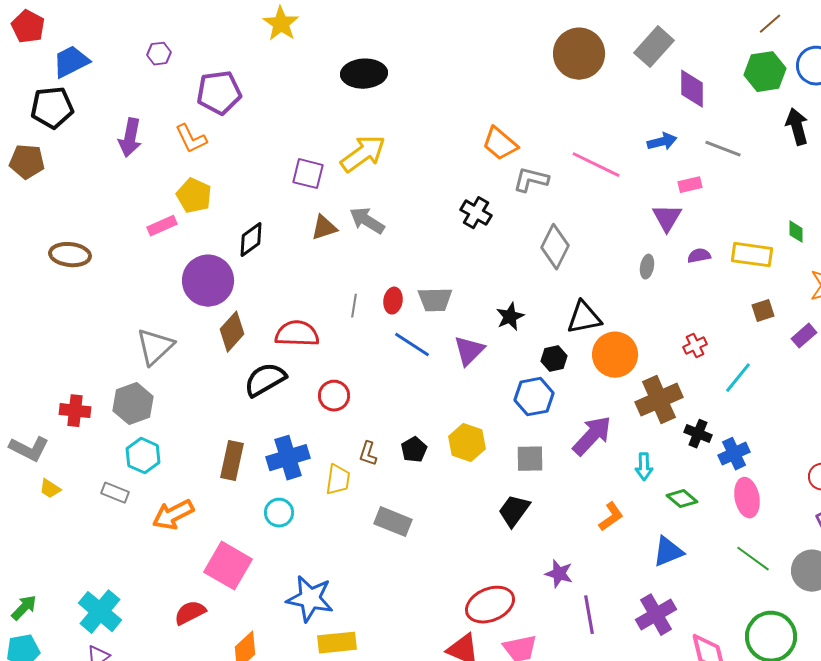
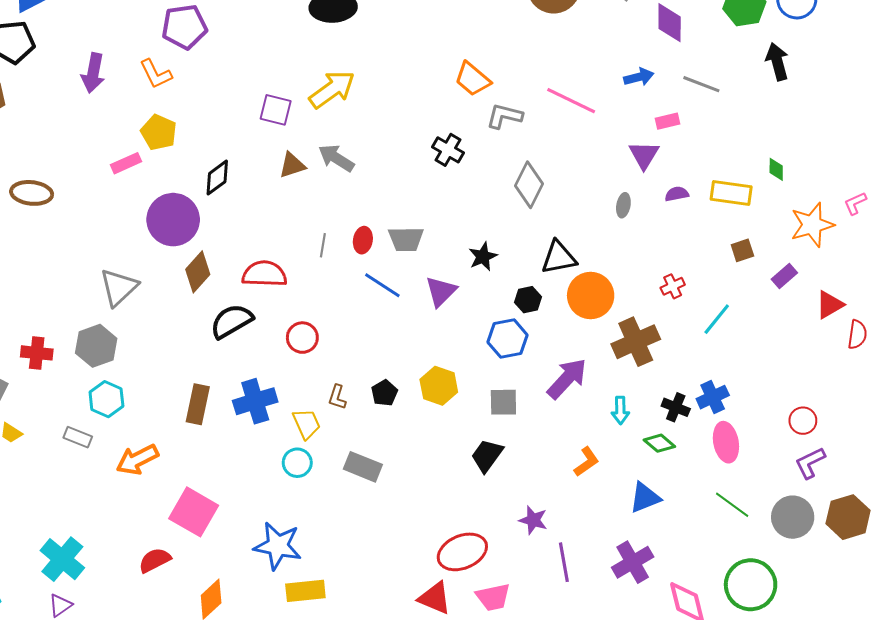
black cross: (698, 434) -> (676, 407), moved
yellow trapezoid: (338, 480) -> (306, 424), turned -32
cyan circle: (279, 513) -> (297, 463), moved

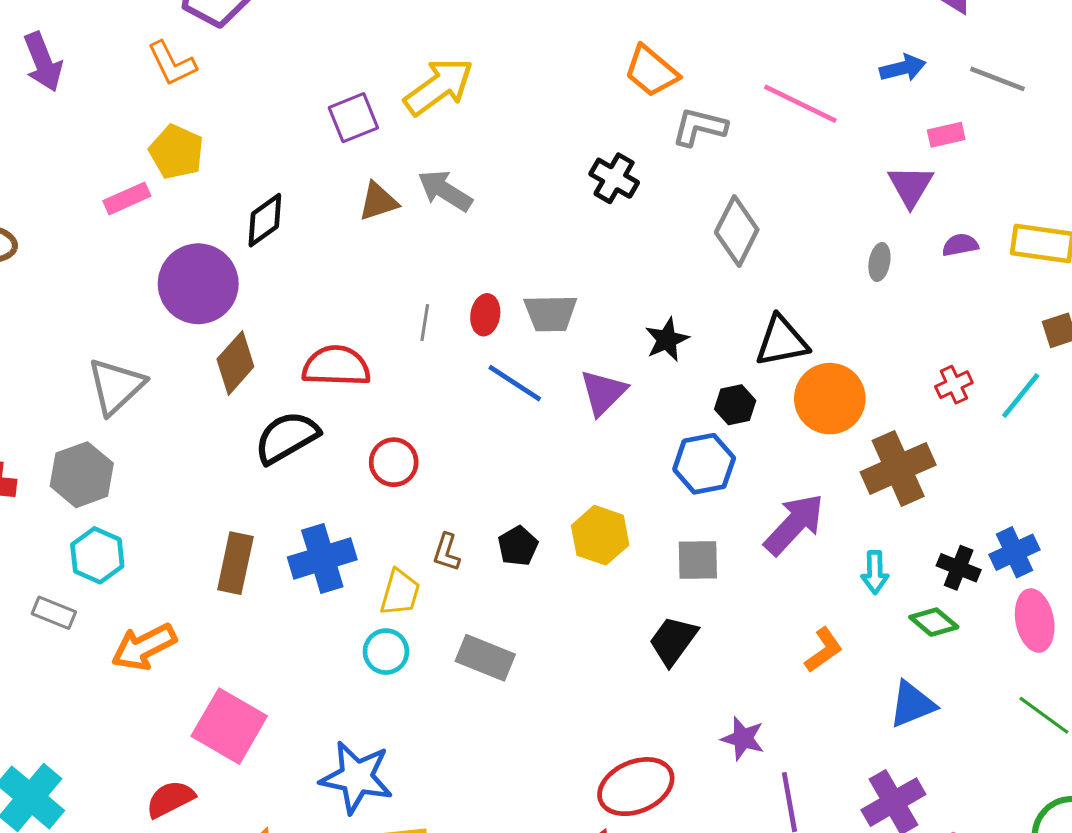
purple arrow: (93, 73) -> (43, 62), moved, turned -33
purple square: (276, 110) -> (353, 118), turned -36
cyan line: (717, 319) -> (1021, 395), moved
yellow trapezoid: (306, 424) -> (400, 593), turned 40

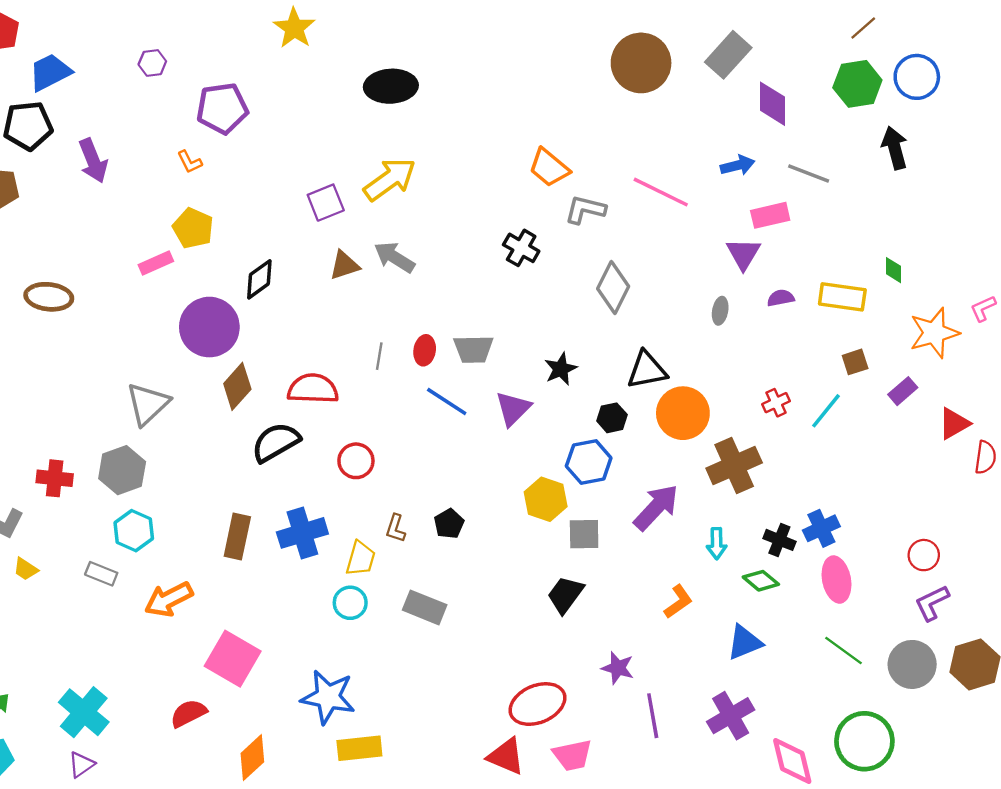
orange L-shape: (172, 63) -> (190, 162), size x0.7
pink rectangle: (946, 135) -> (770, 215), size x1.4
yellow hexagon: (600, 535) -> (546, 499), moved

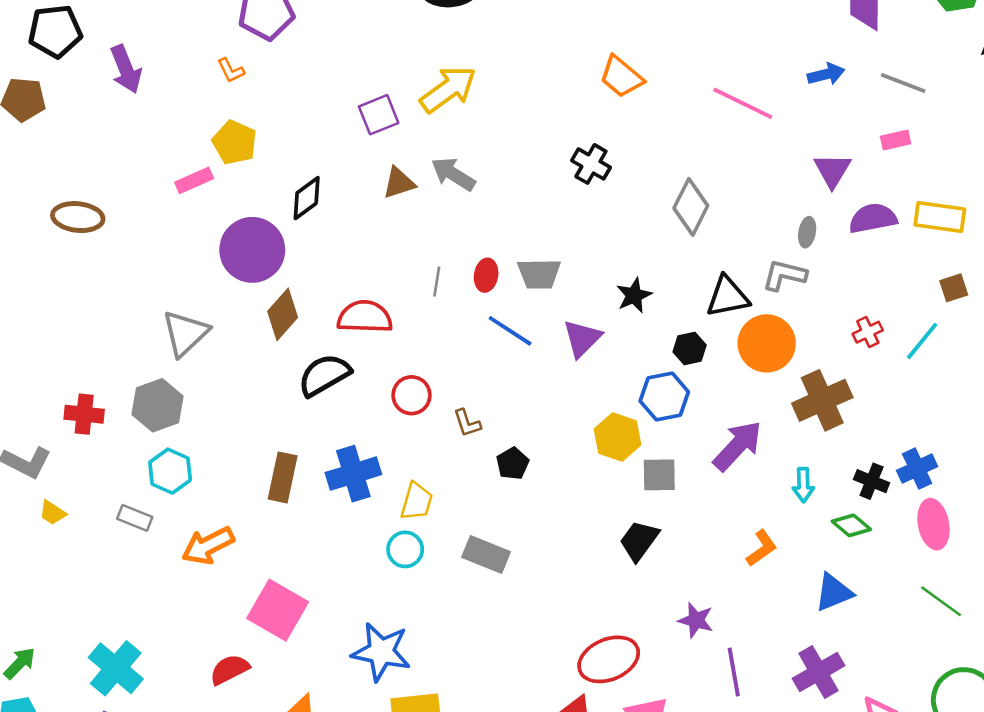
gray L-shape: (585, 210) -> (784, 275), moved
pink rectangle: (770, 215) -> (896, 140), moved, size x0.7
purple semicircle: (781, 298) -> (873, 218), size x1.6
brown L-shape: (396, 528) -> (467, 423), moved, turned -36

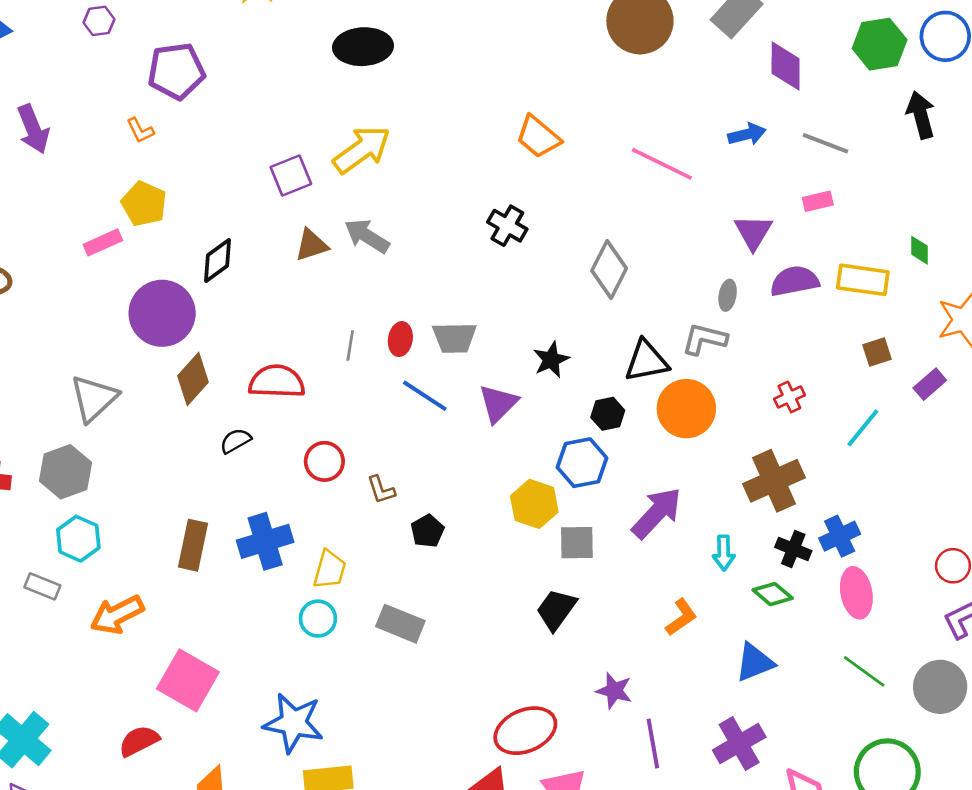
cyan line: (922, 341) -> (863, 428), moved
black semicircle: (324, 375) -> (236, 441), size x0.6
brown cross: (822, 400) -> (774, 481), moved

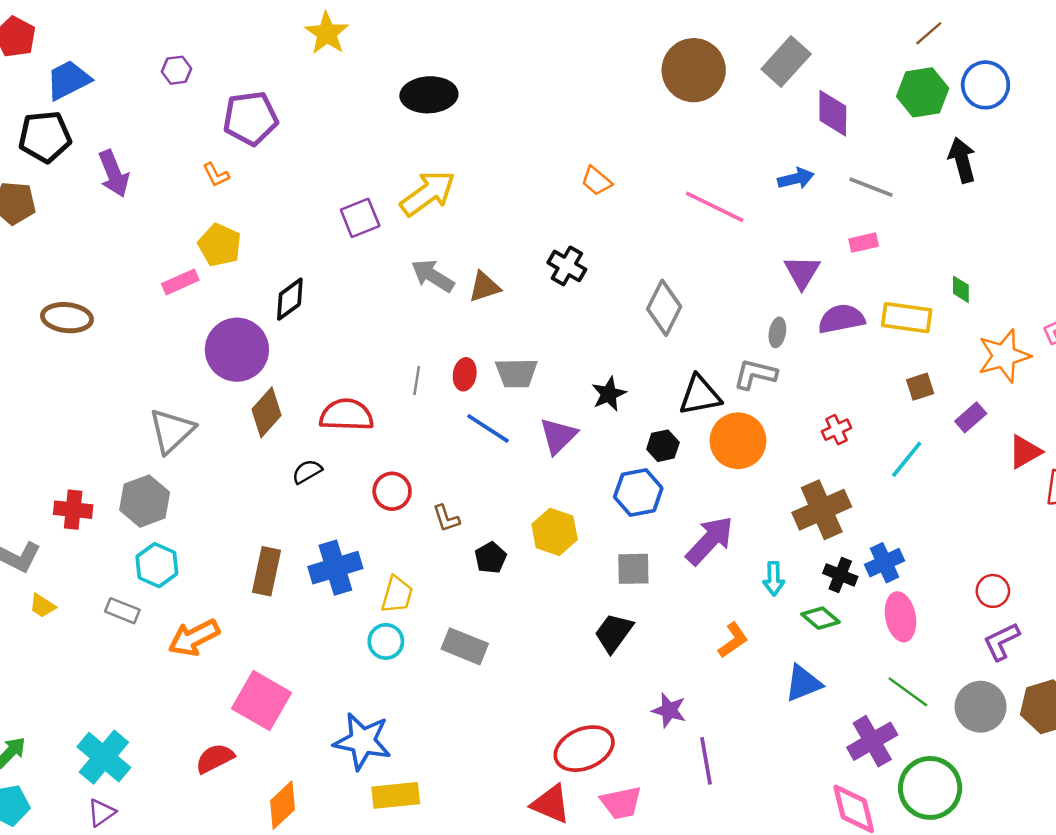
orange trapezoid: (538, 137) -> (596, 181), size x0.7
brown triangle: (312, 245) -> (484, 287), moved
yellow hexagon: (534, 504) -> (555, 532), moved
purple cross: (739, 744) -> (872, 741), moved

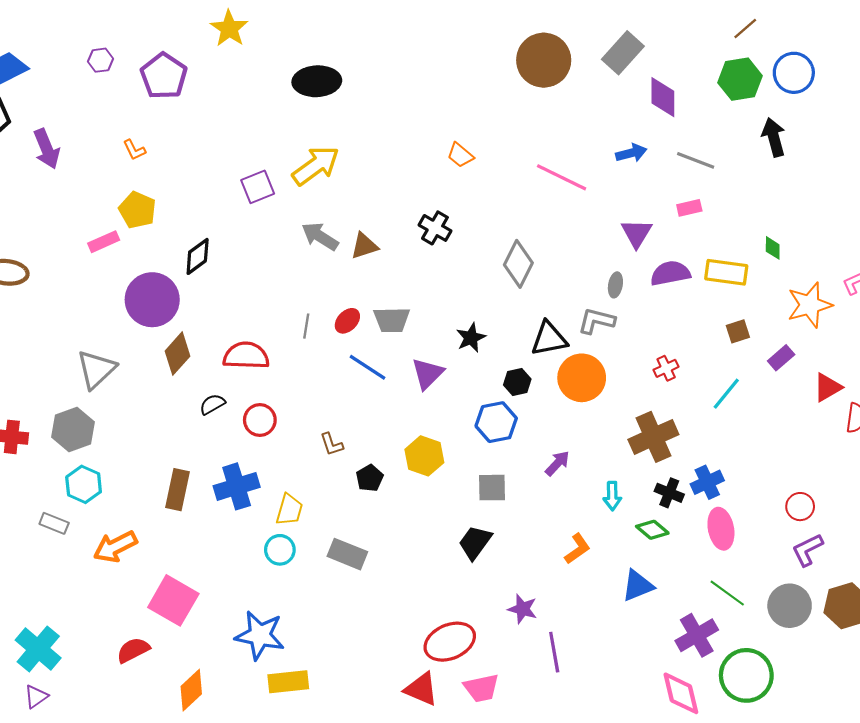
purple pentagon: (250, 118) -> (164, 76), moved, turned -30
red ellipse: (465, 374) -> (347, 321), turned 35
red circle: (392, 491) -> (260, 420), moved
purple arrow: (710, 540) -> (557, 463), size x0.6

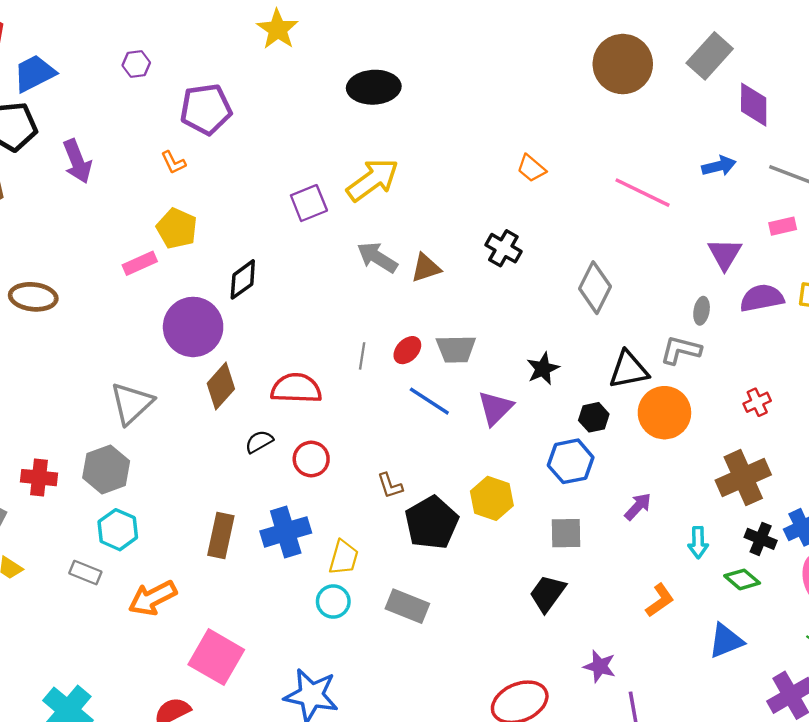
purple pentagon: (164, 76) -> (206, 109), moved, turned 30
black pentagon: (370, 478) -> (432, 523), size x1.8

